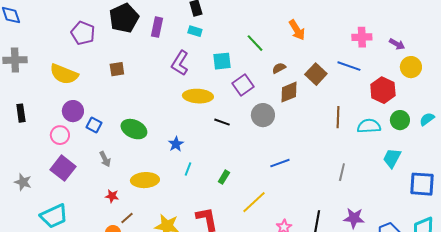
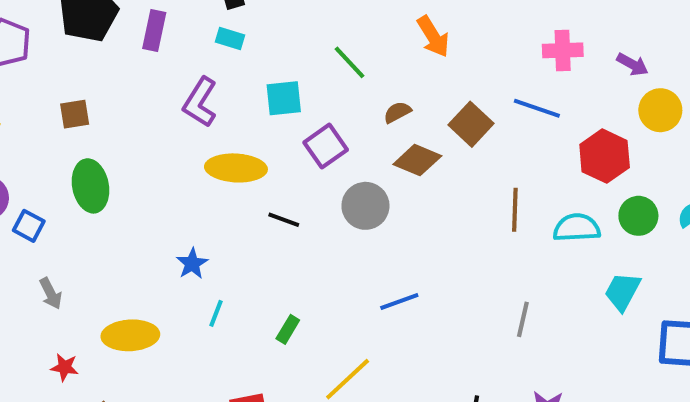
brown diamond: (289, 92) -> (417, 160), turned 45
green ellipse: (134, 129) -> (91, 186), moved, turned 55

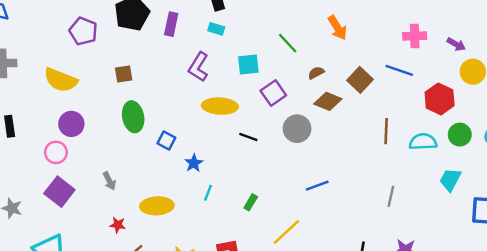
blue square: (29, 226) -> (166, 141), moved

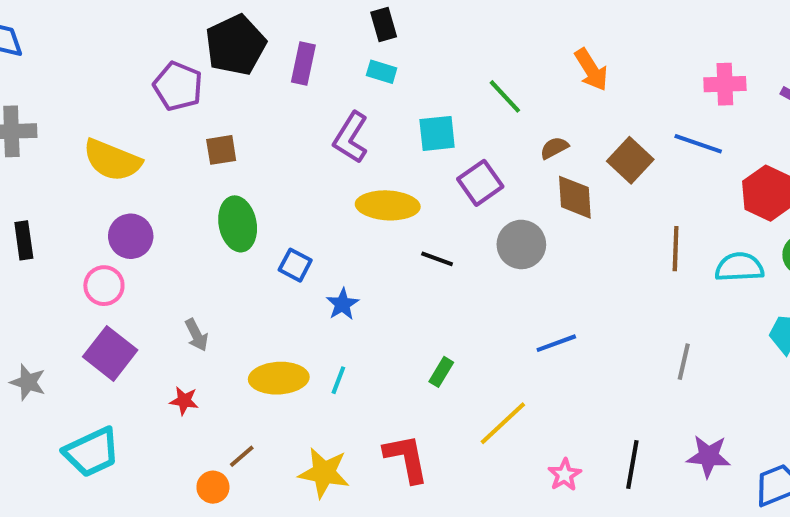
purple pentagon: (83, 31) -> (178, 86), moved
brown diamond: (328, 101) -> (575, 197), turned 64
cyan line: (208, 193) -> (338, 380), moved
red star: (118, 225) -> (184, 401), moved

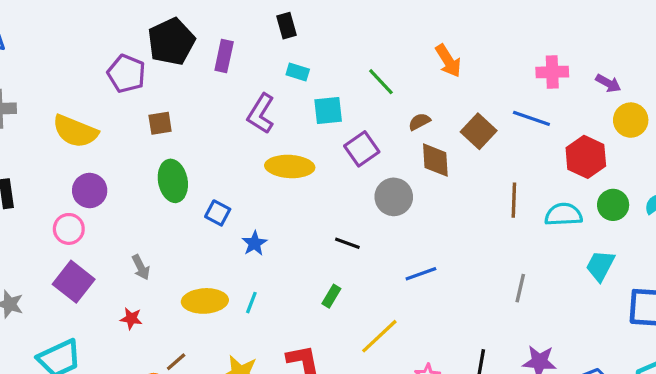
cyan rectangle: (382, 72) -> (298, 72), moved
black line: (437, 259) -> (347, 243), moved

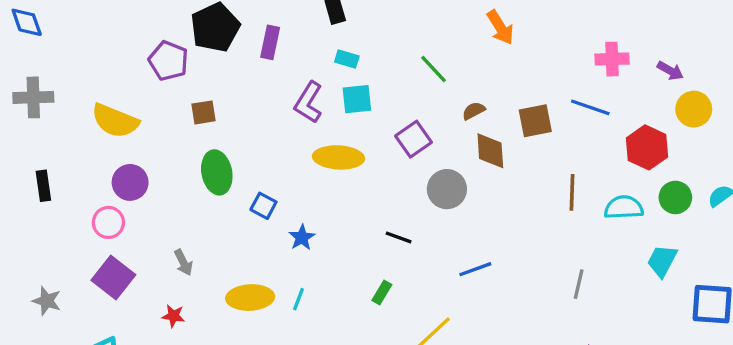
orange arrow: (448, 61) -> (500, 27), moved
cyan square: (328, 110) -> (357, 99), moved
brown square: (479, 131) -> (535, 121), turned 36

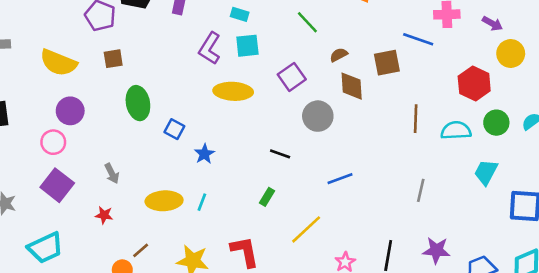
blue line: (590, 107) -> (418, 39), moved
brown square: (203, 112) -> (113, 59), moved

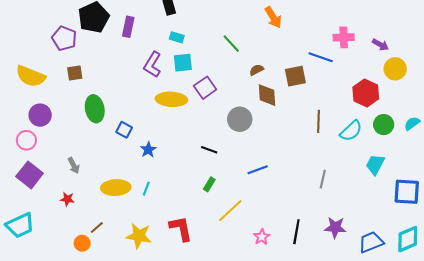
purple square: (292, 77) -> (205, 88), moved
cyan semicircle: (456, 130) -> (351, 131), turned 140
green rectangle: (267, 197) -> (209, 184), moved

